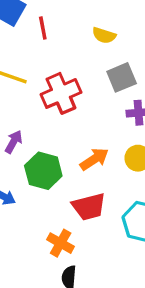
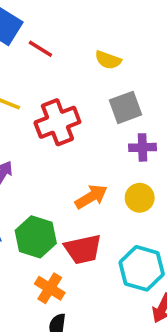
red line: (43, 28) -> (40, 49), turned -50
green hexagon: (43, 171) -> (36, 237), moved

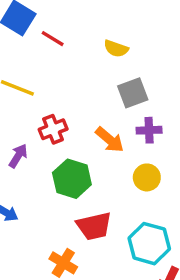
red cross: (57, 122) -> (53, 129), moved, size x0.7
orange arrow: (91, 197) -> (110, 140), moved, turned 72
green hexagon: (36, 237) -> (72, 179), moved

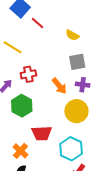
yellow circle: (147, 177) -> (76, 111), size x1.5
green hexagon: (72, 179) -> (22, 106), moved

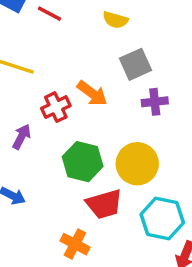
orange arrow: (59, 86) -> (92, 93), moved
green hexagon: (22, 106) -> (83, 162), moved
yellow circle: (76, 111) -> (137, 164), moved

